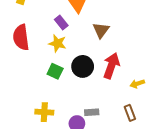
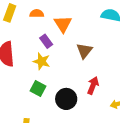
black circle: (83, 66) -> (66, 99), moved
red arrow: (111, 66) -> (93, 85), size x0.7

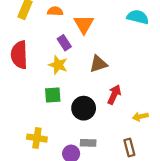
brown triangle: (84, 51) -> (98, 64), moved, turned 30
green square: (38, 88) -> (53, 95), turned -35

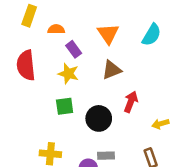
orange semicircle: (55, 11) -> (56, 29), moved
cyan semicircle: (138, 17) -> (152, 35), moved, turned 110
orange triangle: (84, 24) -> (108, 34), moved

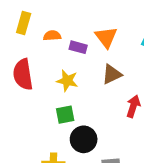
purple rectangle: (74, 49) -> (78, 47), moved, turned -35
black circle: (99, 118) -> (84, 139), moved

